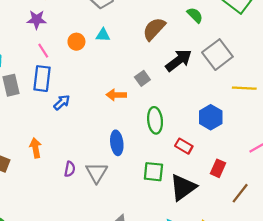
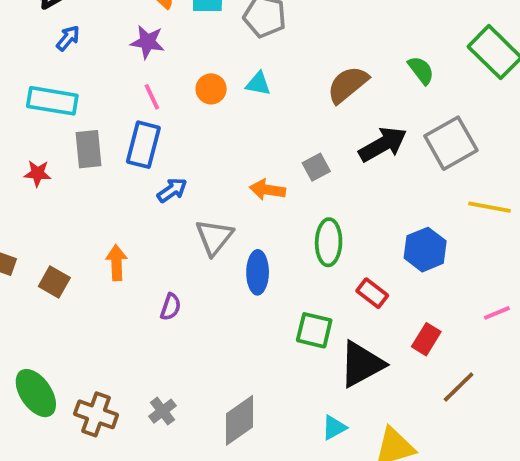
gray triangle: (97, 173) -> (214, 237), moved

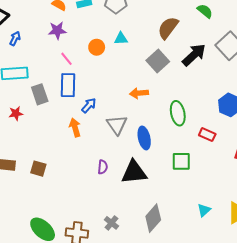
gray square: (316, 167) -> (158, 61), moved, size x1.5
orange arrow: (116, 263) -> (75, 127), moved
black triangle: (362, 364) -> (134, 172), moved, turned 36

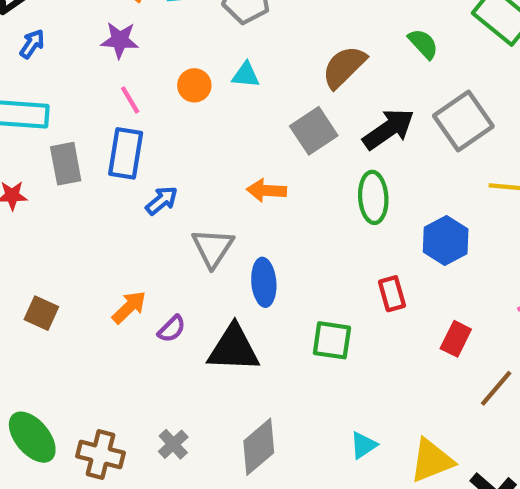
green ellipse: (178, 113) -> (373, 197), moved
orange arrow: (75, 127) -> (129, 307), moved, turned 54
red rectangle: (207, 135) -> (392, 294), turned 42
purple semicircle: (103, 167) -> (172, 329), turned 32

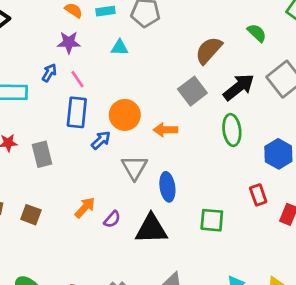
blue arrow: (32, 44) -> (49, 73), moved
cyan triangle: (246, 75) -> (120, 47), moved
orange circle: (194, 85) -> (125, 115), moved, size x1.5
gray rectangle: (66, 164) -> (42, 154), moved
red rectangle: (392, 294) -> (258, 195), moved

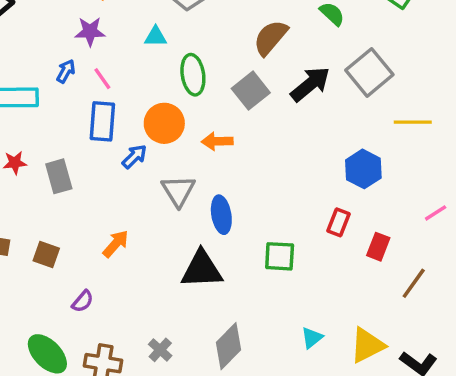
green ellipse: (232, 130) -> (193, 75), moved
red rectangle: (258, 195) -> (339, 222), turned 42
purple semicircle: (112, 219) -> (83, 301), moved

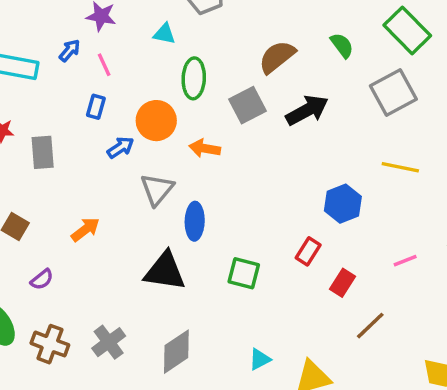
gray square: (369, 72) -> (393, 93), moved
blue rectangle: (102, 121) -> (96, 107), size x0.6
gray cross: (160, 350) -> (109, 342), size x1.4

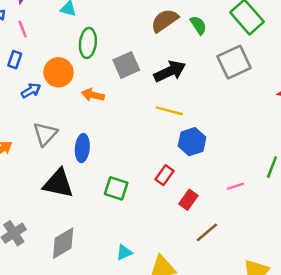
brown semicircle: (277, 57) -> (165, 21), moved
yellow line: (400, 167) -> (169, 111), moved
gray triangle: (157, 189) -> (45, 134), moved

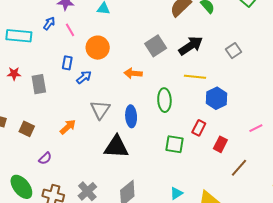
green ellipse: (88, 43) -> (164, 100), moved
blue rectangle: (15, 60) -> (67, 63), moved
gray square: (234, 62) -> (234, 51), moved, size x0.6
orange circle: (58, 72) -> (98, 48), moved
green square: (116, 188) -> (174, 144), moved

